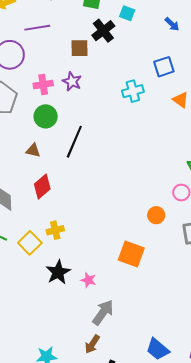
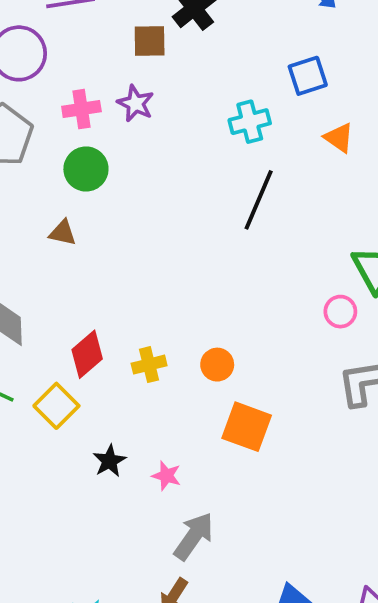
black line: (74, 142) -> (259, 200), moved
red diamond: (42, 187) -> (87, 354), moved
orange circle: (156, 215) -> (217, 365), moved
yellow cross: (55, 230) -> (149, 365), moved
black star: (58, 272) -> (109, 461), size x0.7

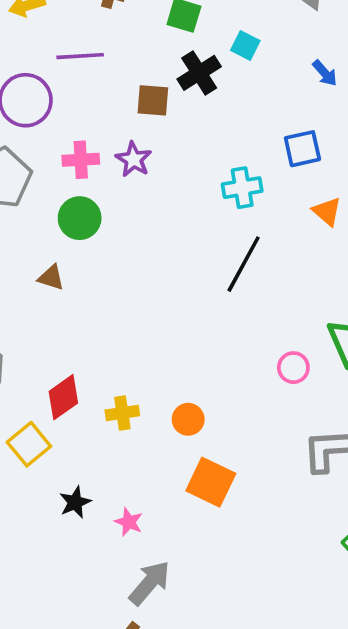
pink circle: (340, 312) -> (293, 368), moved

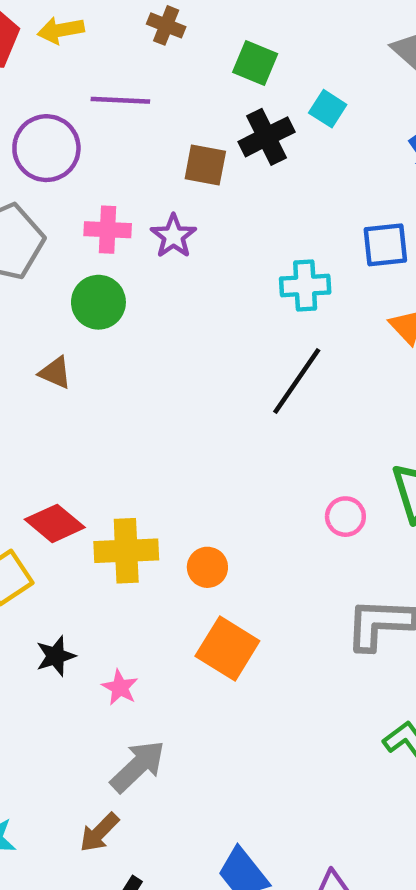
red diamond: (63, 397) -> (55, 523), turned 69
yellow cross: (122, 413) -> (126, 551), size x1.5

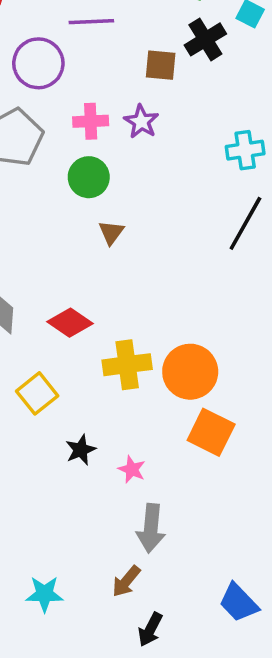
brown triangle: (55, 373) -> (111, 232), moved, turned 48
red diamond: (55, 523) -> (70, 323), moved
orange circle: (207, 567) -> (190, 372), size x1.8
gray arrow: (138, 766) -> (151, 528), turned 144

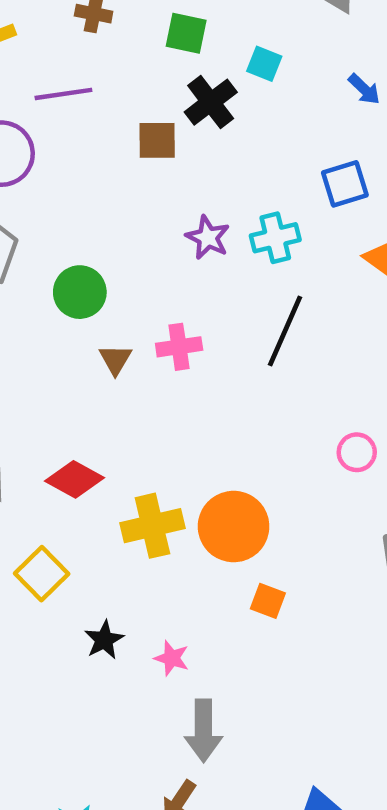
pink cross: (91, 121) -> (179, 347), moved
purple star: (141, 122) -> (208, 237), moved
orange square: (211, 432) -> (268, 601), size x0.6

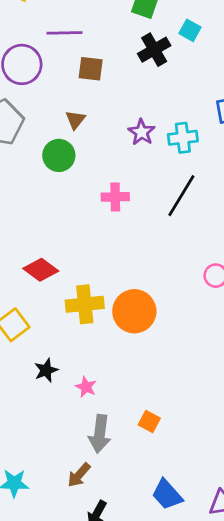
brown square: (157, 140) -> (91, 69), moved
brown triangle: (115, 359) -> (75, 120), moved
orange square: (268, 601) -> (149, 421), moved

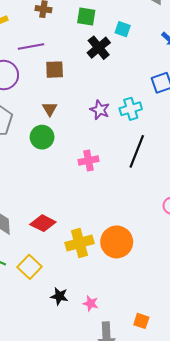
black star: (46, 370) -> (59, 296), turned -30

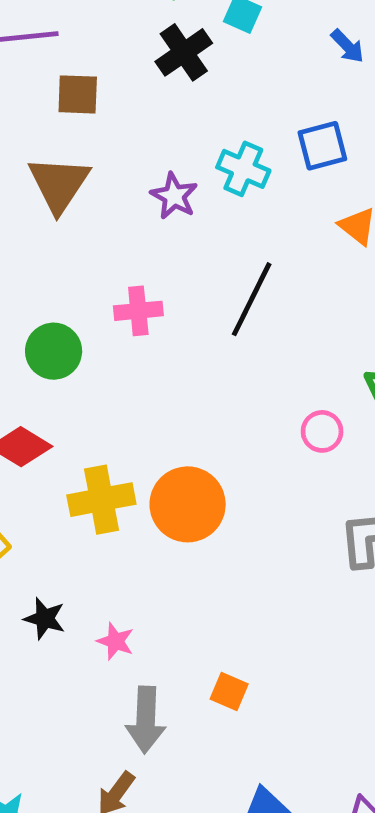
brown triangle: (50, 109) -> (59, 184), size x1.8
cyan cross: (131, 109) -> (243, 169), moved, turned 35
green circle: (42, 137) -> (54, 351), moved

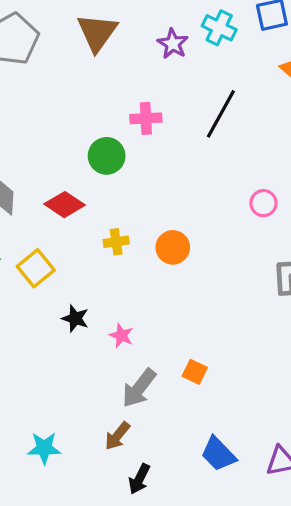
green circle: (54, 351) -> (107, 156), moved
yellow cross: (101, 500) -> (116, 242), size x0.6
orange circle: (188, 504) -> (173, 247), size x0.7
gray arrow: (146, 720) -> (139, 388), turned 33

